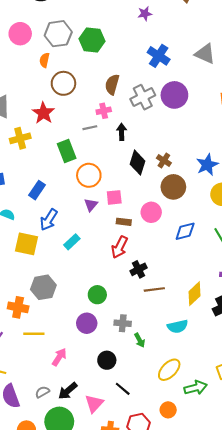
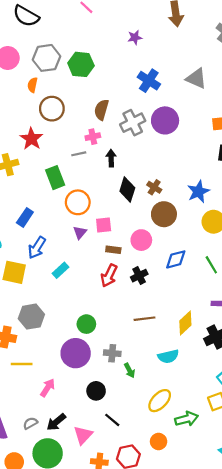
black cross: (139, 269) -> (139, 276), moved
purple circle: (87, 323) -> (76, 353), size x1.4

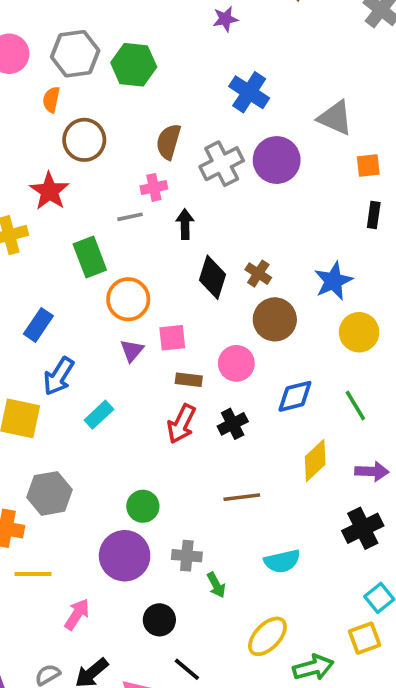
gray triangle: (196, 78) -> (335, 118), moved
yellow diamond: (185, 323) -> (315, 460), moved

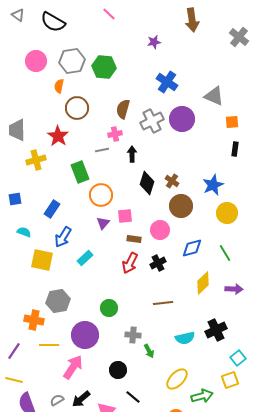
black cross: (363, 528) -> (216, 330), moved
purple circle: (125, 556) -> (85, 335), moved
pink arrow: (77, 614) -> (73, 367), size x1.4

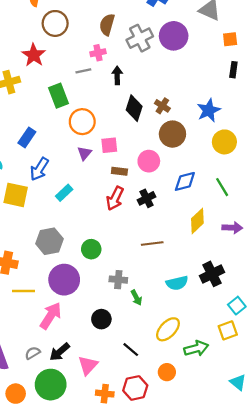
gray hexagon: (58, 301) -> (49, 241), moved
black line: (133, 397) -> (131, 350), moved

